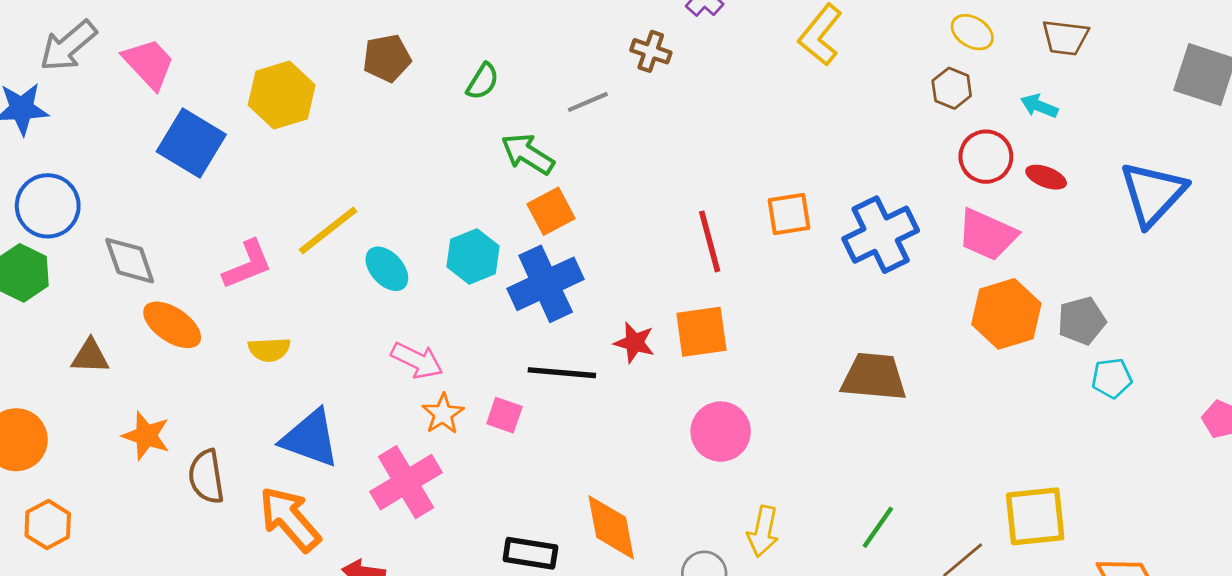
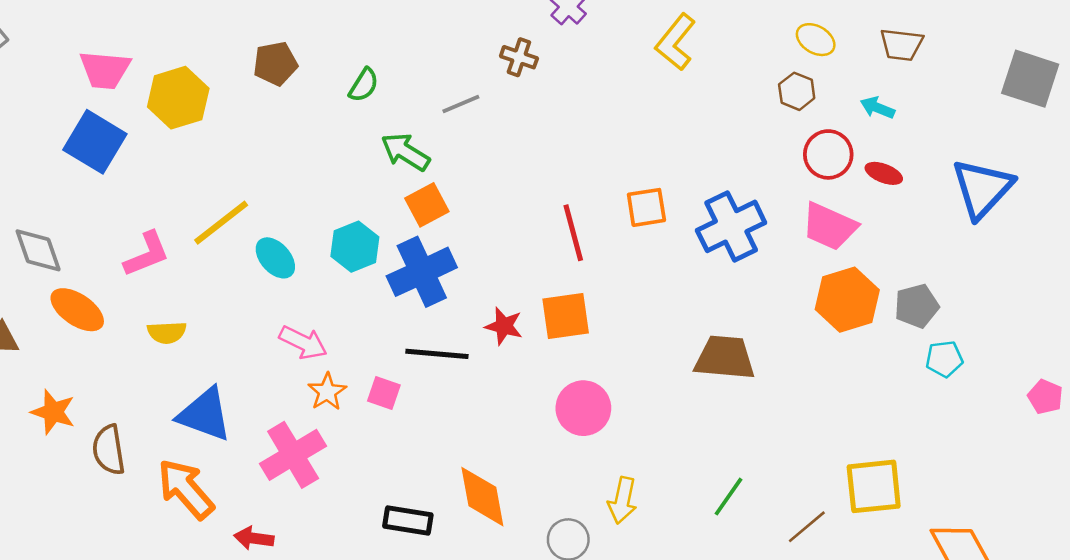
pink trapezoid: (149, 64) -> (105, 70), moved, turned 138

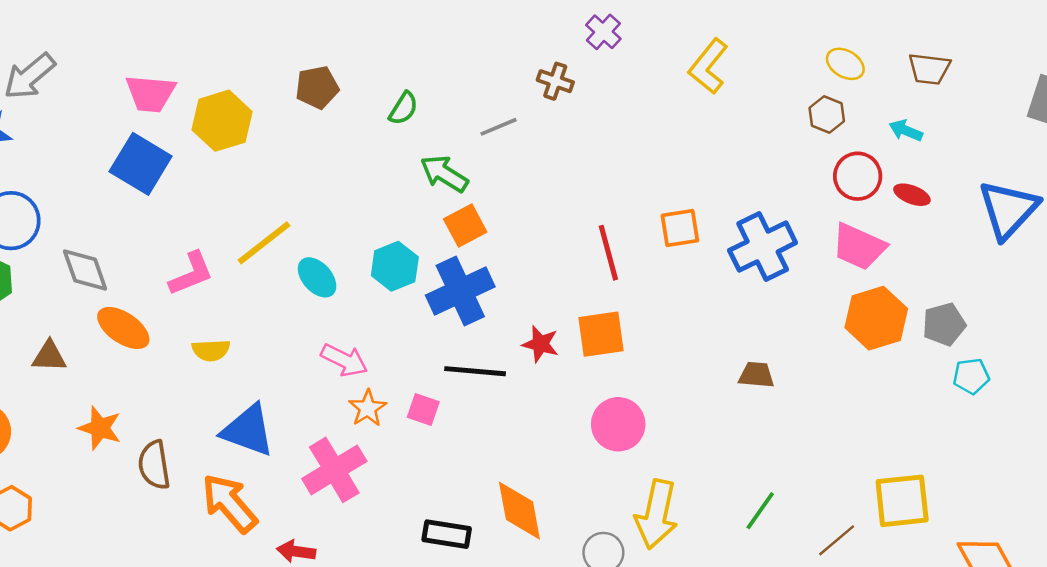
brown trapezoid: (725, 358) -> (756, 375), size x0.6
yellow arrow: (622, 500) -> (656, 514), size x1.5

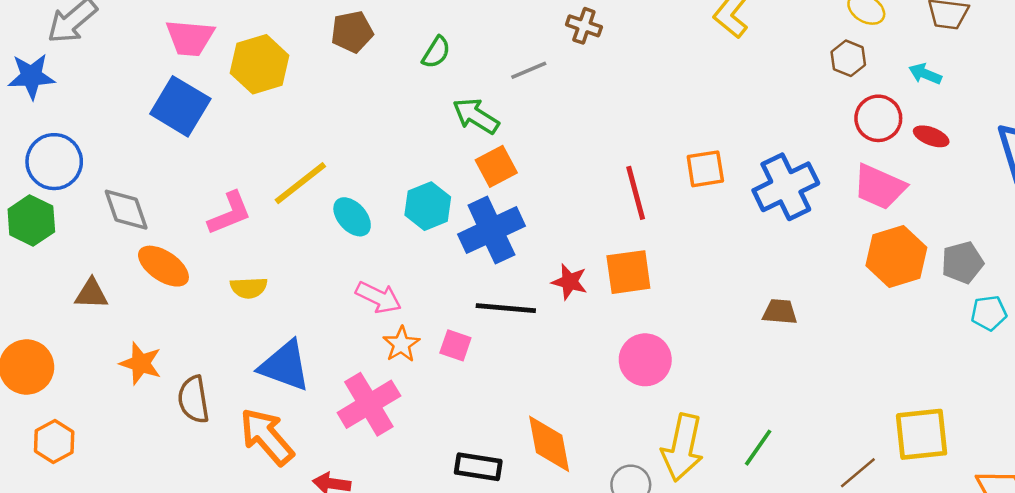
green line: (760, 511) -> (758, 448), moved

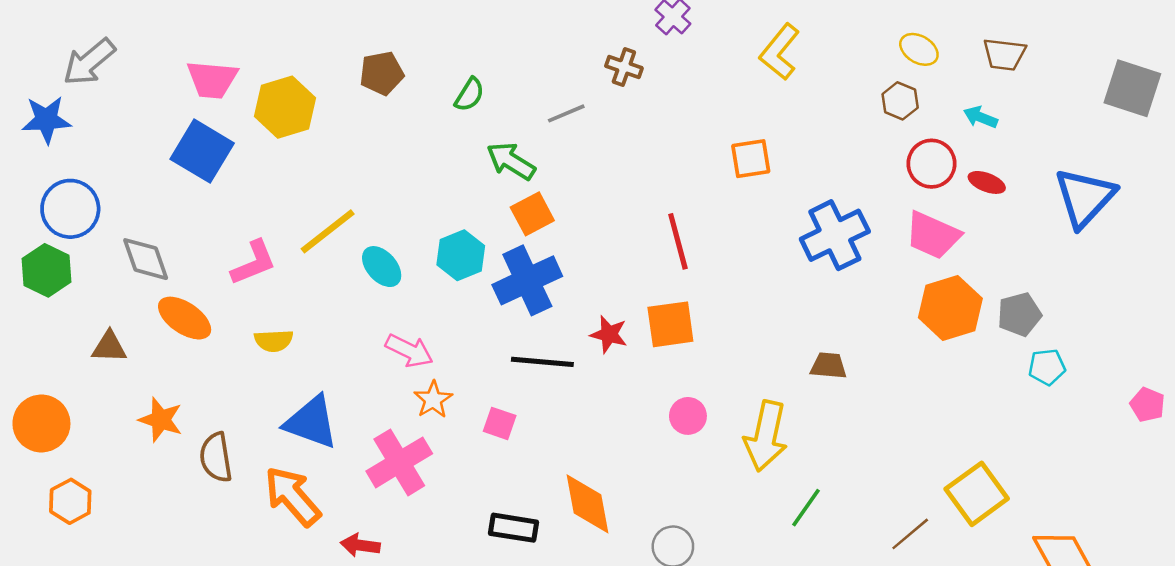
orange square: (705, 169) -> (751, 159), moved
pink square: (455, 345) -> (500, 423), moved
pink circle: (645, 360) -> (688, 416), size x0.7
yellow square: (922, 434) -> (977, 494), turned -30
yellow arrow: (682, 448) -> (766, 436), moved

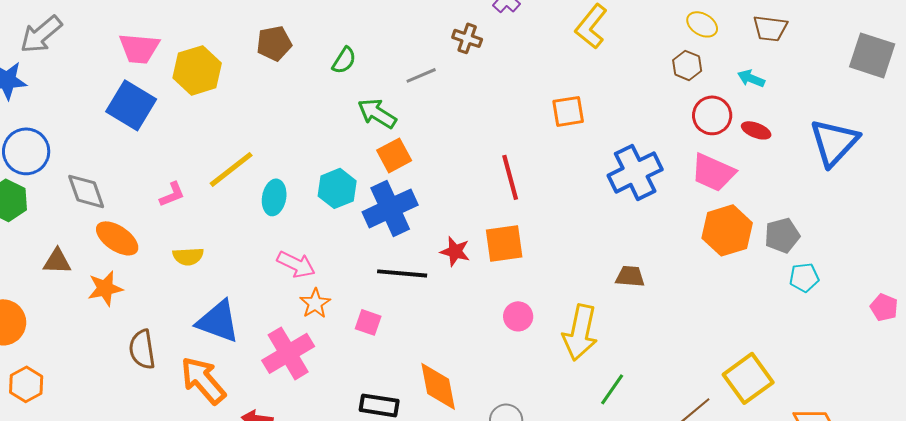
pink L-shape: (254, 263) -> (172, 194), size x0.7
cyan ellipse: (382, 267) -> (274, 197), turned 52
orange star: (161, 420) -> (105, 288), moved, turned -30

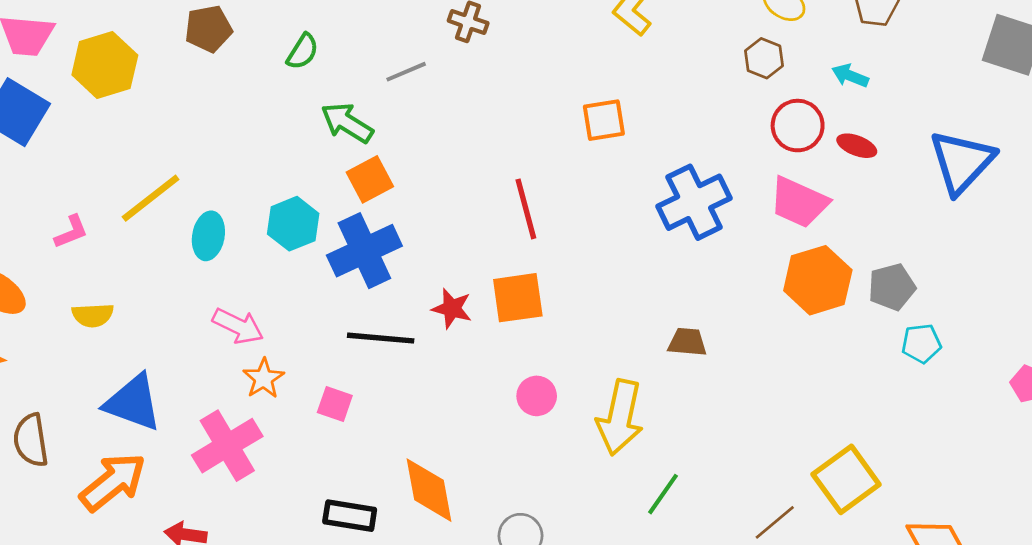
orange arrow: (203, 380) -> (113, 482), turned 92

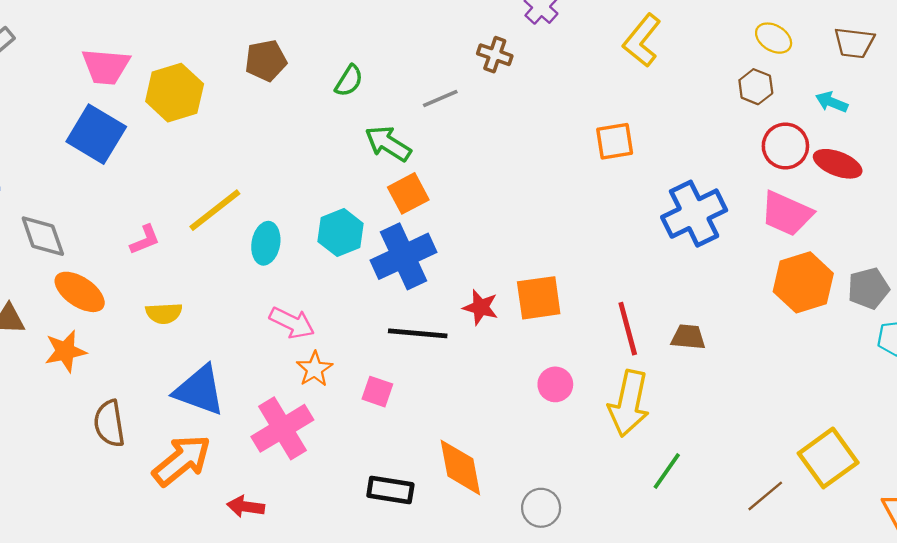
red ellipse: (857, 146) -> (838, 164), size x1.4
red line: (526, 209) -> (628, 329), moved

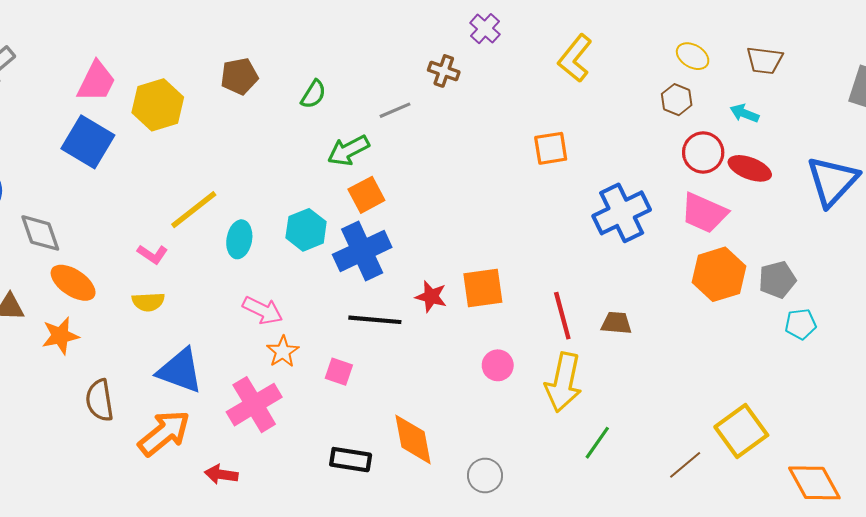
pink trapezoid: (106, 67) -> (96, 82), turned -69
green arrow: (388, 144) -> (348, 150), turned -60
pink L-shape: (145, 240) -> (152, 254), moved, turned 56

